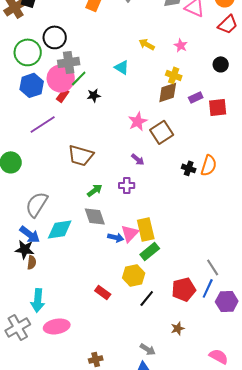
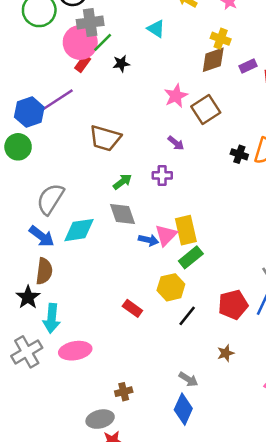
blue hexagon: (32, 85) -> (29, 112), moved
black star: (25, 249) -> (28, 297), moved, turned 30
brown semicircle: (32, 262) -> (44, 271), size x1.5

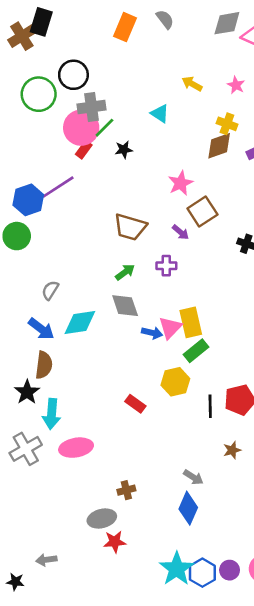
brown square: (206, 110) -> (202, 212), moved
brown trapezoid: (105, 138) -> (130, 227), moved
gray semicircle: (50, 199) -> (50, 290), size x0.6
black line: (187, 316) -> (210, 406), moved, turned -40

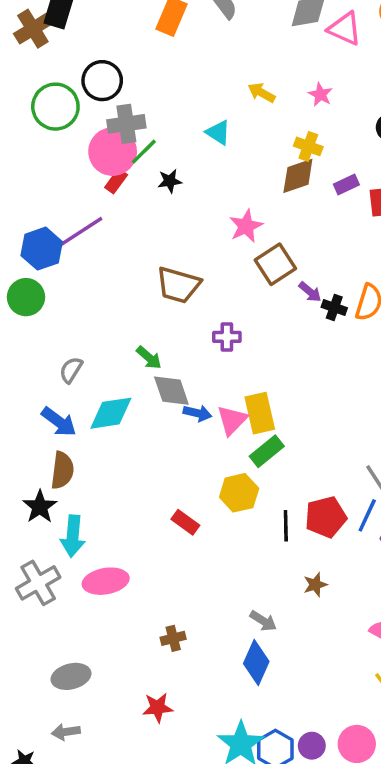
purple arrow: (181, 232) -> (310, 292), moved
green arrow: (125, 272) -> (149, 358), moved, turned 78
blue arrow: (152, 333) -> (197, 413), moved
gray ellipse: (102, 518) -> (71, 676), moved

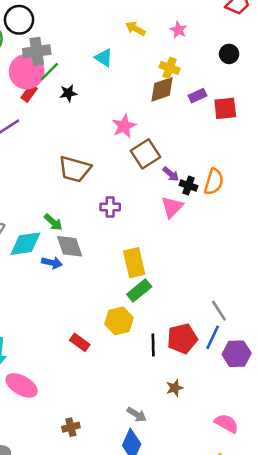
cyan diamond: (111, 413) -> (25, 244), moved
blue arrow: (197, 413) -> (52, 263), moved
pink triangle: (232, 420) -> (172, 207), moved
pink ellipse: (106, 581) -> (22, 385), turned 40

